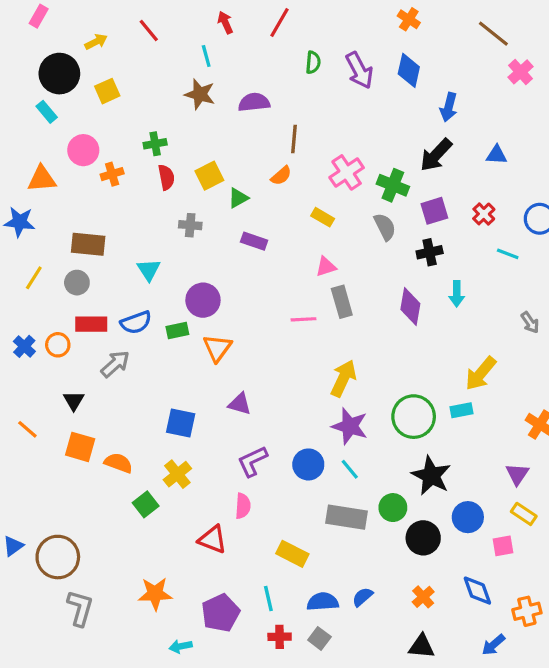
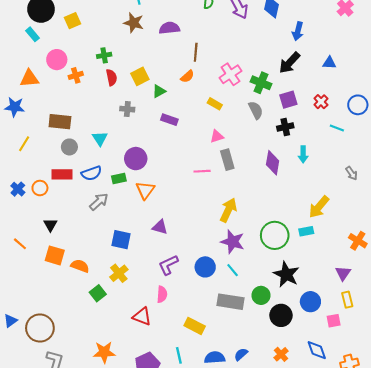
gray circle: (77, 283) -> (69, 147), moved
gray arrow: (115, 364) -> (99, 202), moved
yellow rectangle: (524, 514) -> (347, 300), turned 42

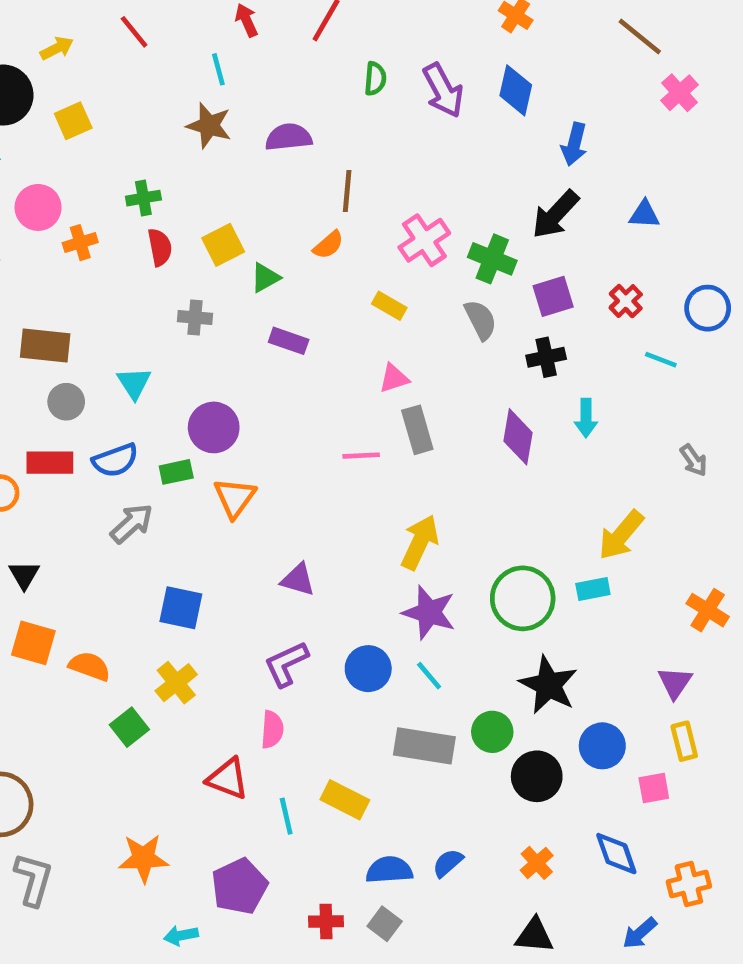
purple triangle: (160, 227) -> (298, 580), moved
cyan line: (179, 355) -> (286, 816), moved

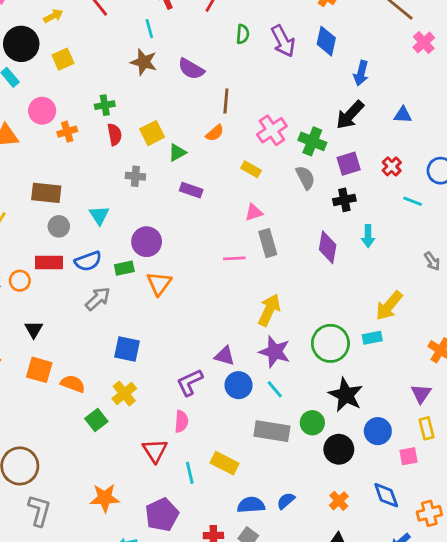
purple semicircle: (289, 137) -> (191, 69), turned -144
purple triangle: (298, 580) -> (225, 356), moved
red triangle: (228, 779) -> (155, 451), turned 36

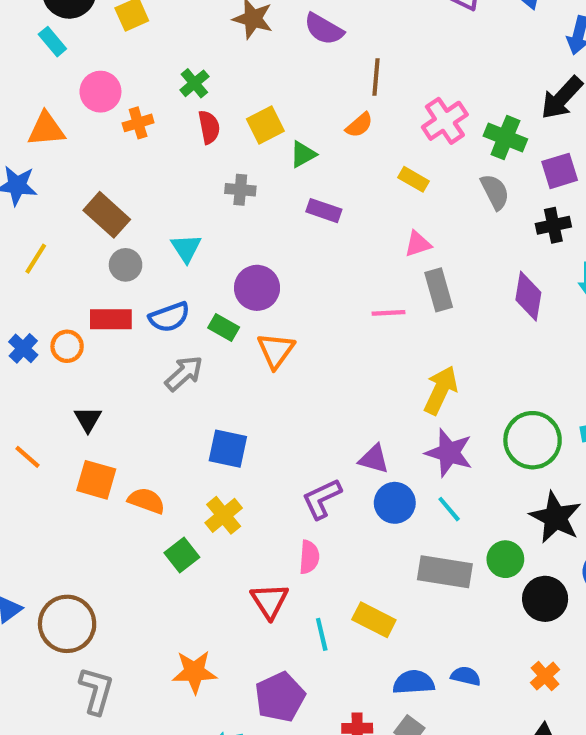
green cross: (105, 105) -> (194, 83), turned -30
brown rectangle: (46, 193) -> (107, 215), turned 36
green rectangle: (124, 268) -> (224, 327), turned 42
blue semicircle: (286, 501) -> (466, 676), turned 54

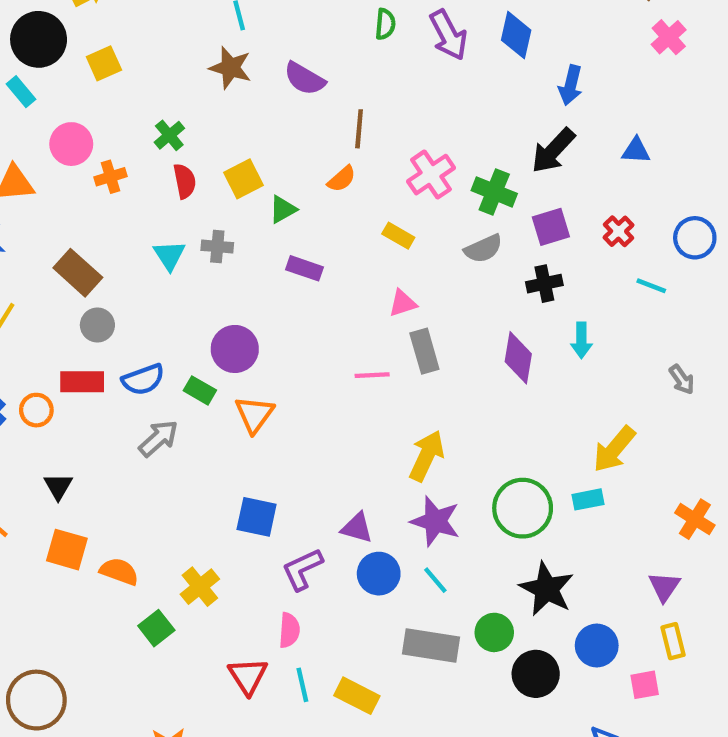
gray semicircle: (495, 192) -> (483, 249), turned 93
cyan triangle: (186, 248) -> (169, 255), moved
blue square: (228, 449) -> (257, 517), moved
cyan line: (322, 634) -> (302, 685), moved

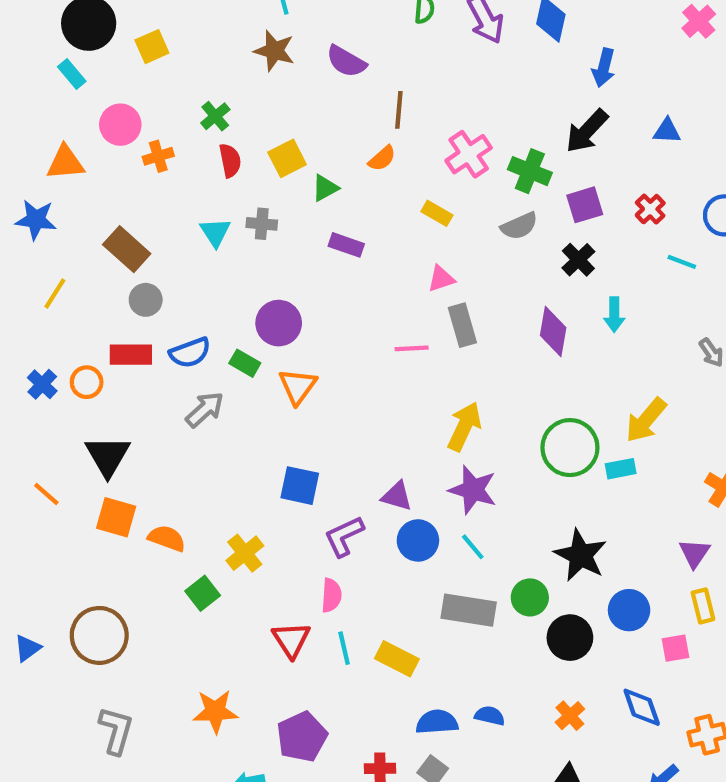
black cross: (544, 284) -> (578, 260), turned -32
black triangle: (58, 486) -> (108, 456), size x1.6
green circle: (523, 508) -> (570, 448), moved
brown circle: (36, 700) -> (99, 635), moved

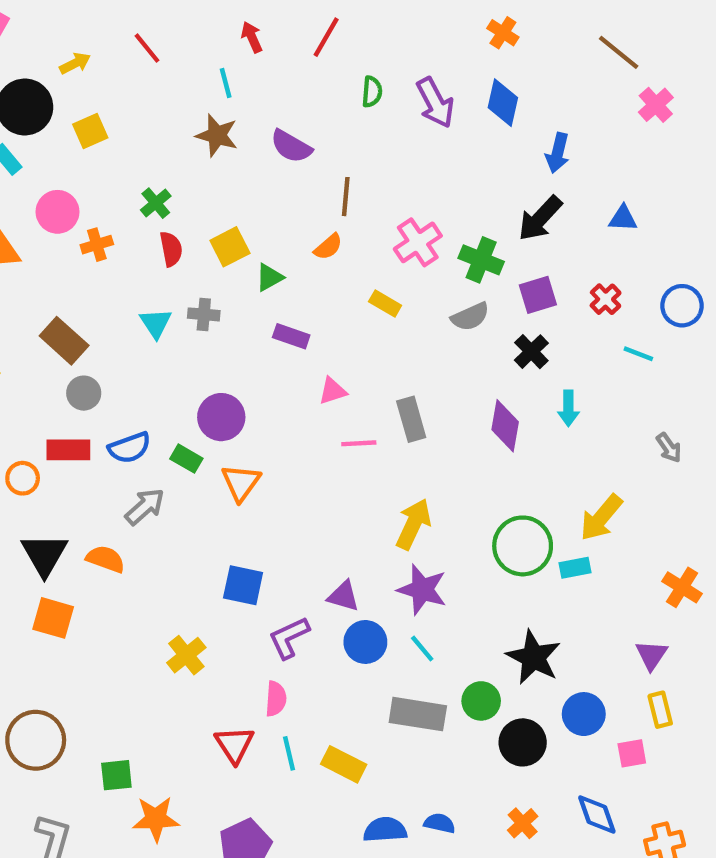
pink triangle: (441, 279) -> (333, 391), moved
orange semicircle: (167, 538) -> (106, 559), moved
green square: (203, 593) -> (116, 775), moved, turned 32

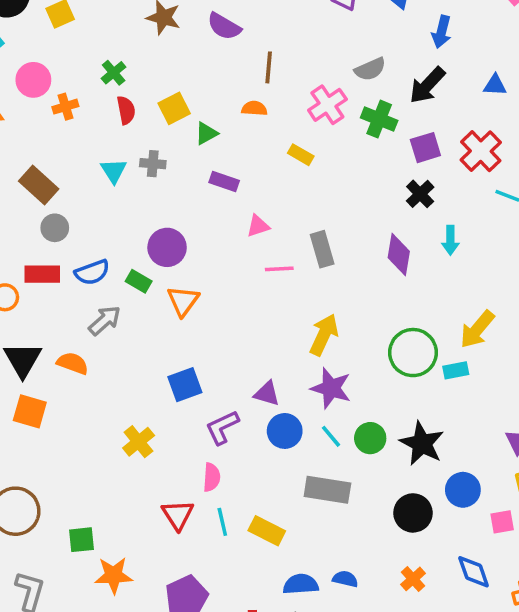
orange semicircle: (328, 247) -> (254, 108), turned -135
red cross: (606, 299) -> (481, 151), size x1.6
gray semicircle: (470, 317) -> (370, 69), moved
blue square: (243, 585) -> (185, 385), turned -32
green circle: (481, 701) -> (370, 438), moved

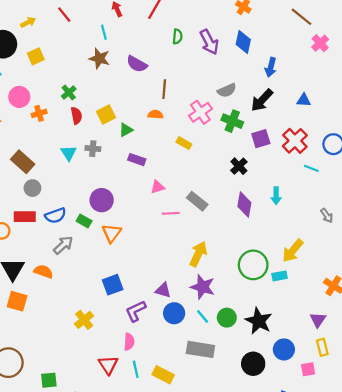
black cross: (420, 194) -> (239, 166), moved
gray rectangle: (322, 249) -> (197, 201), turned -35

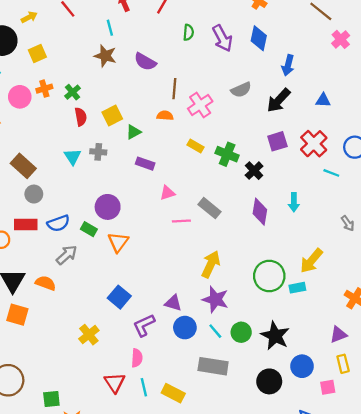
pink cross: (200, 112) -> (200, 105), moved
orange cross: (39, 113) -> (44, 89), moved
green cross: (232, 121) -> (227, 154), moved
blue square: (113, 285) -> (119, 297), turned -30
purple triangle: (318, 320) -> (338, 335), turned 35

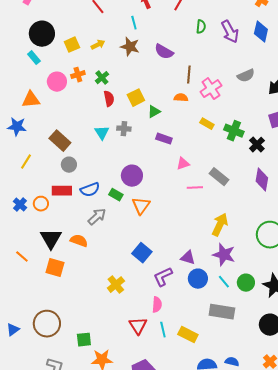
yellow arrow: (29, 17) -> (98, 45), moved

